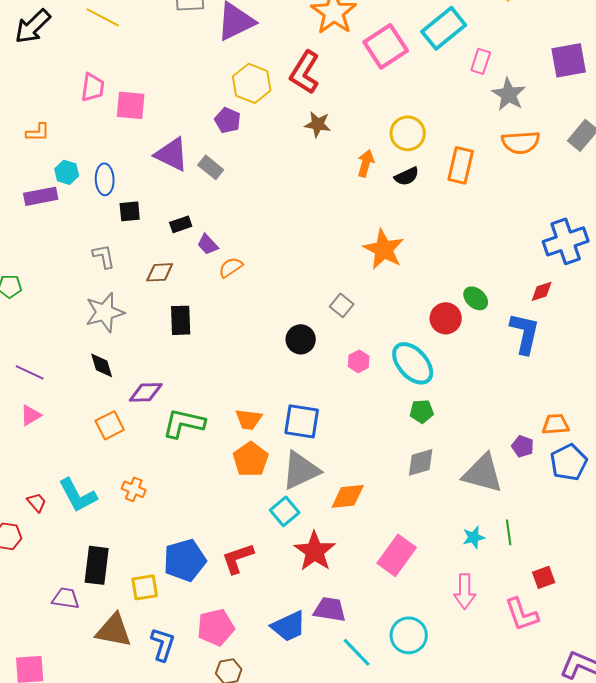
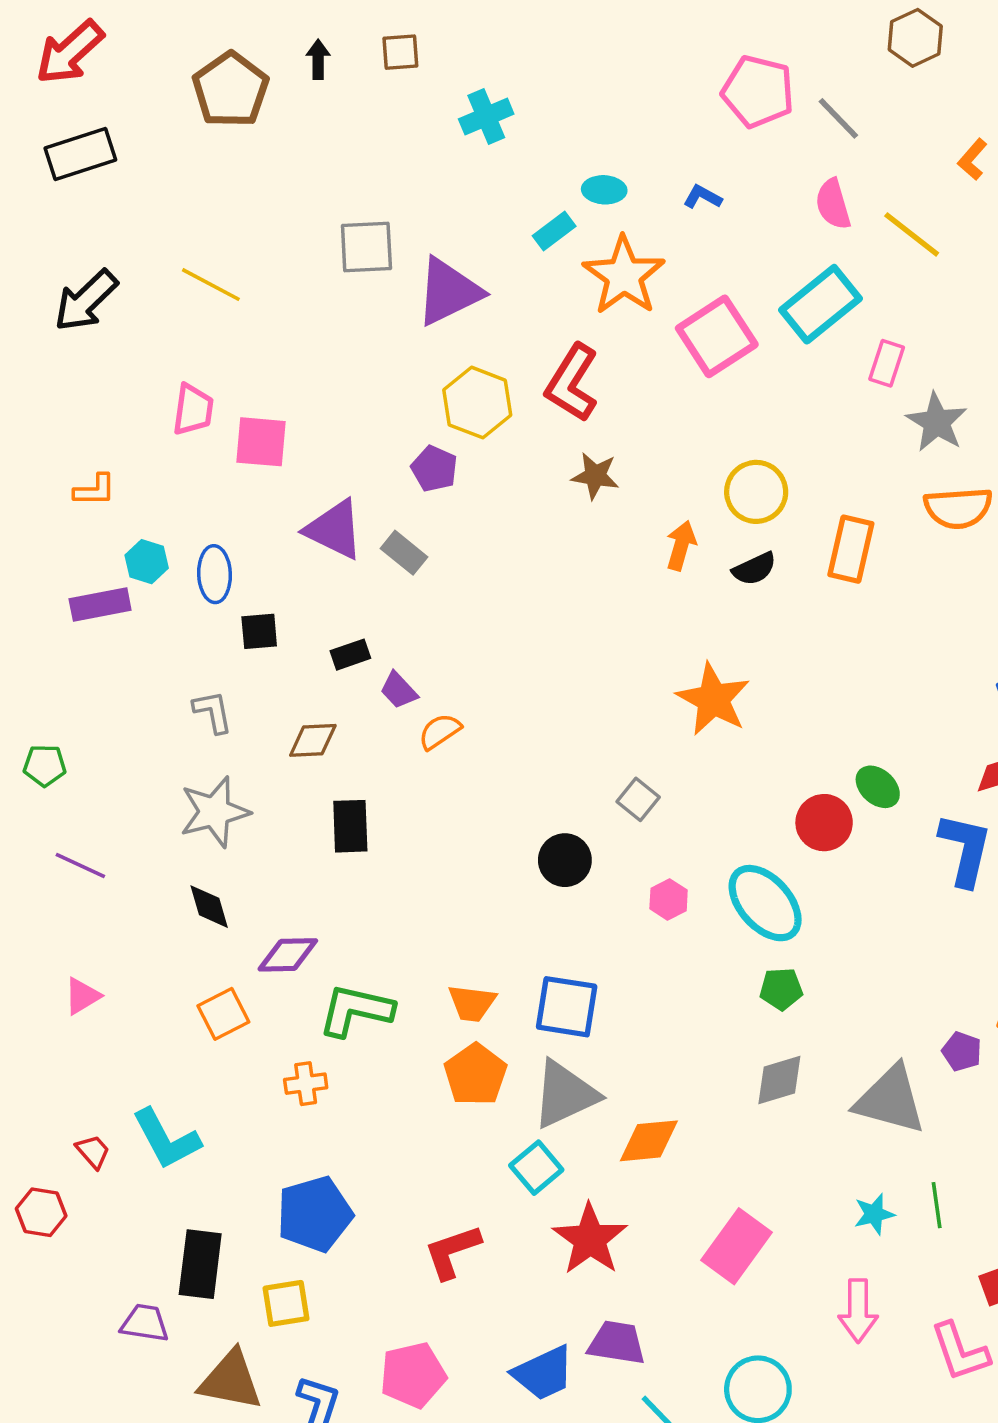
purple line: (30, 372) -> (80, 866), moved
orange cross: (134, 489) -> (306, 1084), moved, turned -30
blue pentagon: (185, 560) -> (315, 1214), moved

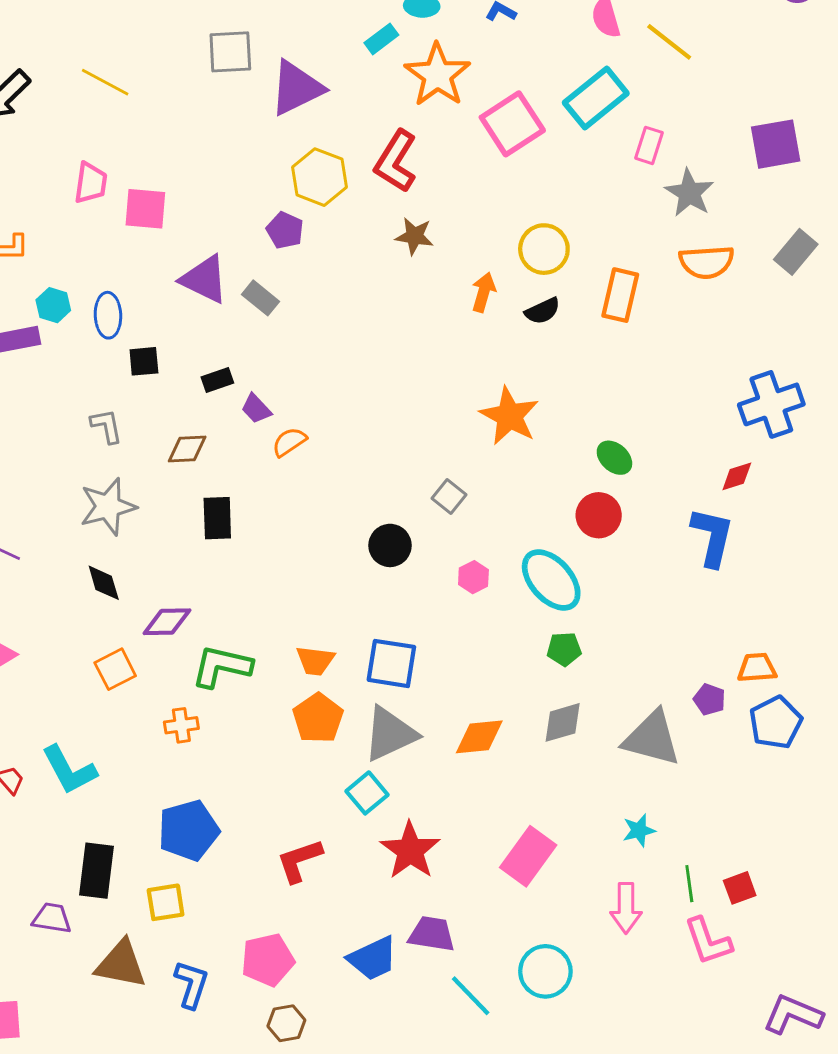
green ellipse: (878, 787) -> (614, 458), moved
orange diamond: (649, 1141) -> (479, 737), moved
green line: (937, 1205) -> (689, 884), moved

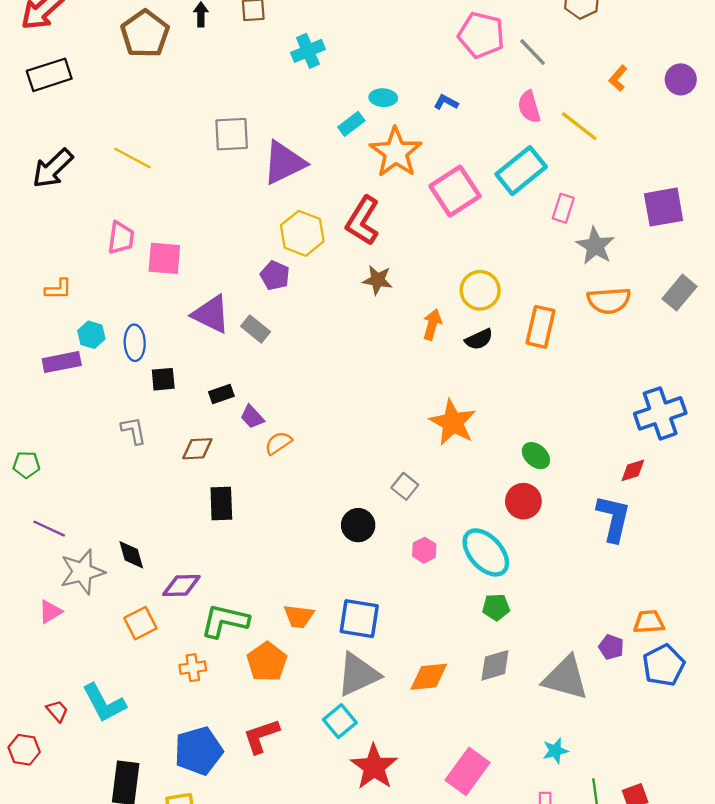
gray star: (108, 507) -> (82, 572), moved
orange pentagon: (318, 718) -> (267, 662), moved
red L-shape: (299, 861) -> (261, 736), moved

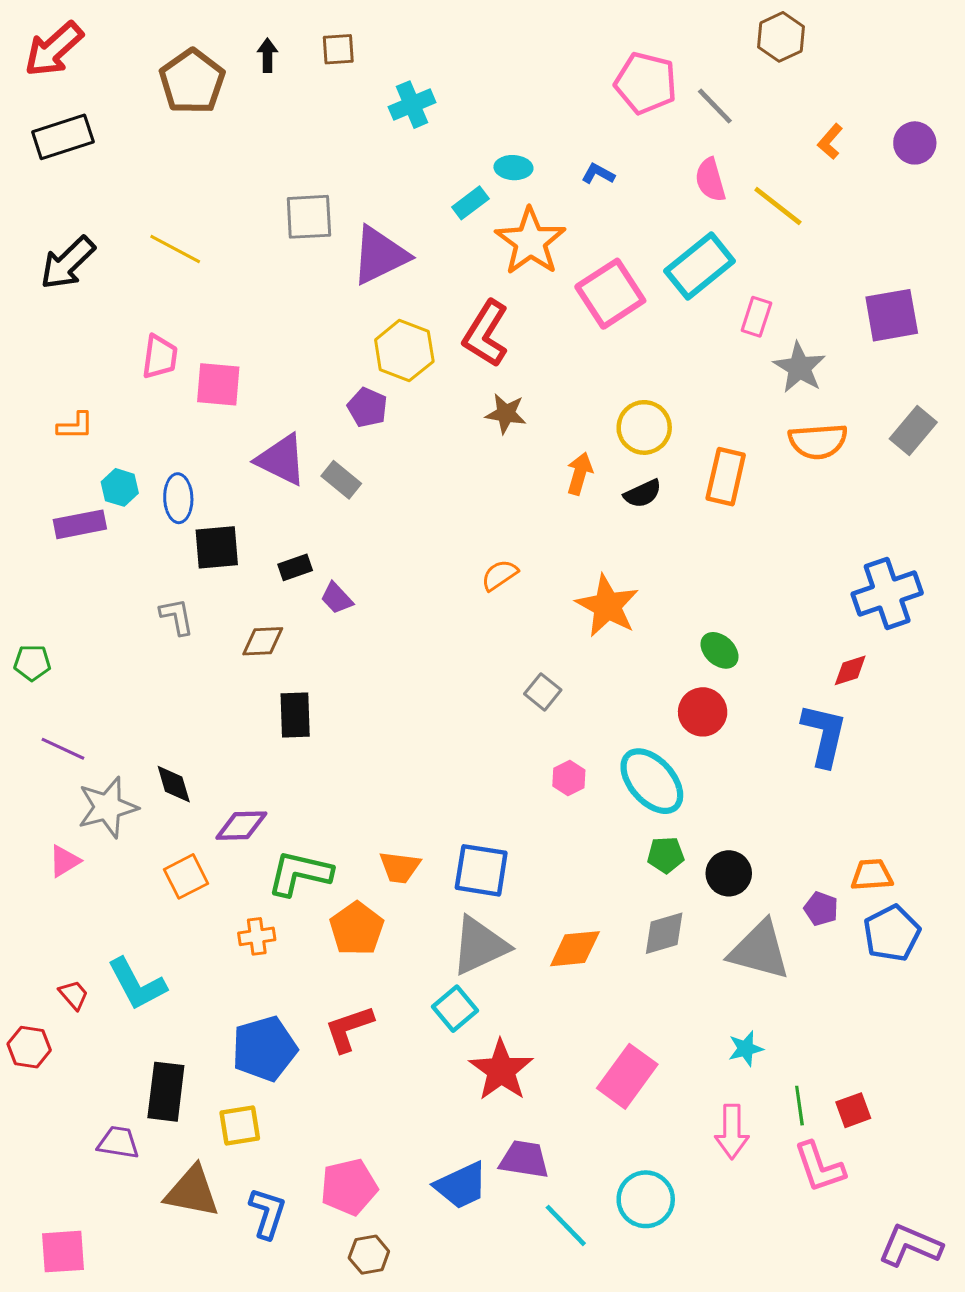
black square: (163, 379) -> (217, 547), size x1.4
orange semicircle: (278, 443) -> (500, 575), moved
black circle: (358, 525) -> (729, 873), moved

